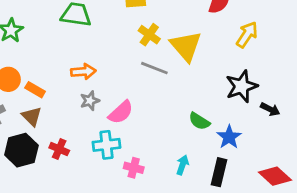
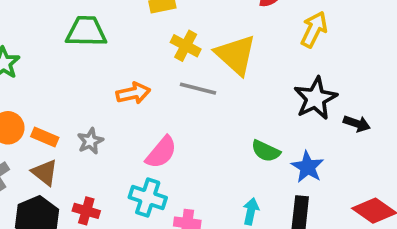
orange arrow: (83, 72) -> (133, 93), moved
gray star: (90, 101) -> (90, 141), moved
cyan cross: (106, 145) -> (148, 198), turned 32

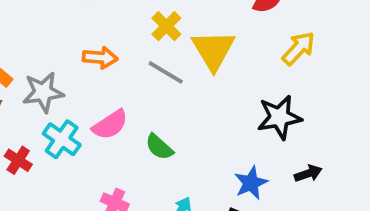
black arrow: (357, 124) -> (308, 173), moved, turned -55
gray star: (90, 141) -> (43, 92), size x1.5
green semicircle: (266, 151) -> (159, 147), moved
cyan cross: (148, 198) -> (62, 139), moved

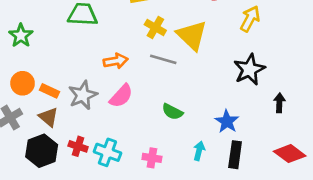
pink semicircle: (110, 125) -> (121, 96), moved
cyan cross: (62, 139) -> (107, 152), moved
black arrow: (308, 173) -> (279, 103), turned -54
blue star: (251, 183) -> (227, 121), moved

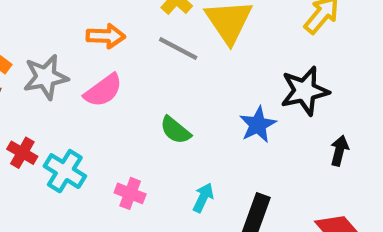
blue star: (227, 121) -> (258, 125), moved

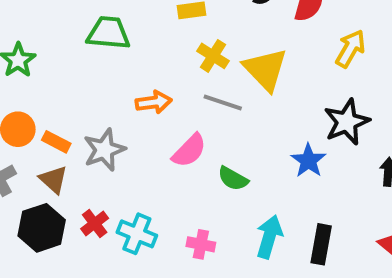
pink semicircle: (103, 90) -> (189, 151), moved
red cross: (22, 153) -> (95, 224), turned 32
cyan arrow: (203, 198) -> (269, 237), size x1.5

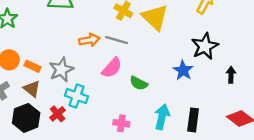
gray line: (223, 102) -> (117, 40), moved
cyan cross: (137, 234) -> (77, 96), moved

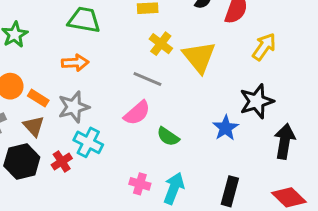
orange arrow: (89, 40) -> (75, 63), moved
black arrow: (231, 75) -> (285, 141), size x1.6
cyan arrow: (162, 117) -> (174, 188), moved

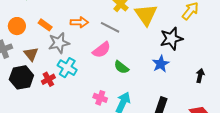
orange arrow: (75, 63) -> (79, 22), moved
orange rectangle: (38, 98) -> (45, 25), moved
black star: (257, 101) -> (171, 39), moved
black arrow: (285, 141) -> (200, 76), size x0.6

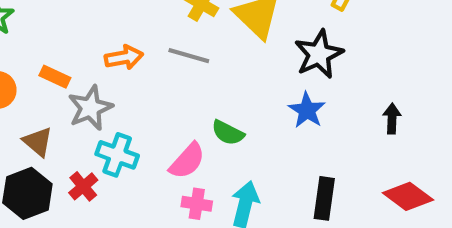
pink semicircle: (102, 50) -> (187, 161), moved

